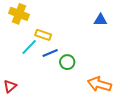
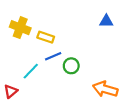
yellow cross: (19, 14) -> (20, 28), moved
cyan line: (29, 47) -> (31, 71), moved

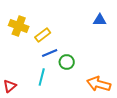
yellow rectangle: (46, 37) -> (43, 35), turned -56
cyan line: (31, 71) -> (42, 77), moved, turned -30

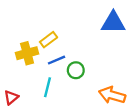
blue triangle: (100, 20) -> (113, 23), size x1.6
yellow cross: (19, 26) -> (27, 53), moved, turned -36

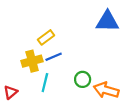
yellow cross: (27, 53) -> (32, 61), moved
green circle: (76, 70) -> (83, 79), moved

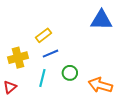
yellow cross: (32, 61) -> (18, 58), moved
green circle: (83, 79) -> (70, 73), moved

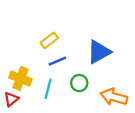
blue triangle: (101, 20) -> (99, 52), moved, turned -30
yellow cross: (18, 58) -> (20, 78), moved, turned 36

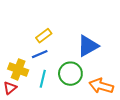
blue line: (57, 61) -> (40, 54), moved
green circle: (79, 83) -> (70, 74), size x1.5

